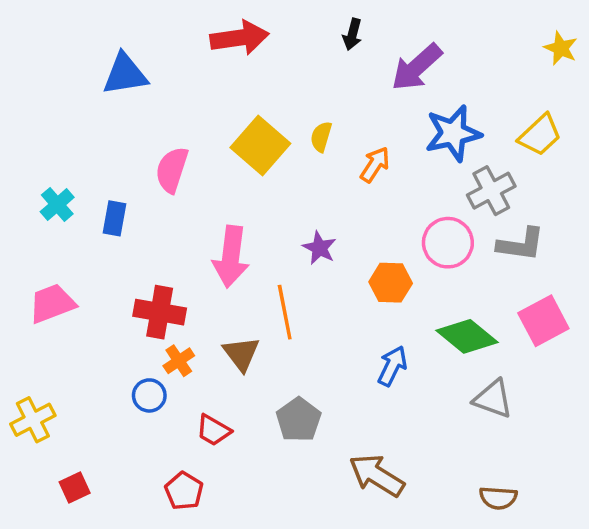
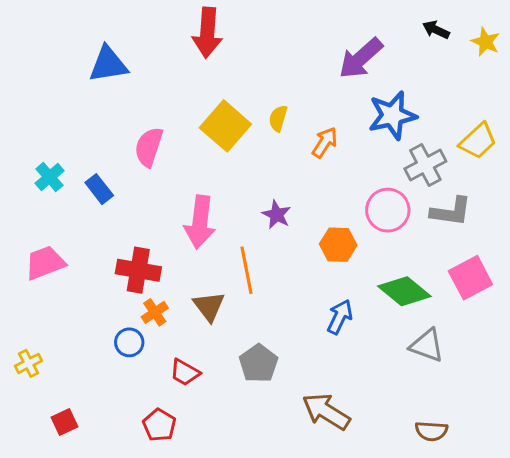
black arrow: (352, 34) -> (436, 30), moved, turned 100
red arrow: (240, 38) -> (207, 33), turned 102
yellow trapezoid: (540, 135) -> (478, 141), moved
blue rectangle: (115, 218) -> (99, 189), turned -48
yellow cross: (33, 420) -> (29, 363), size x0.7

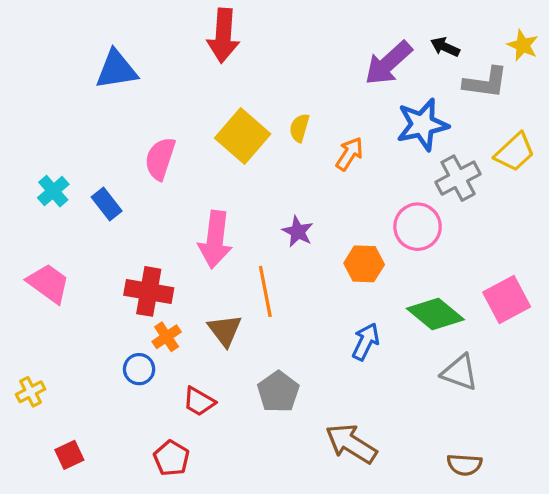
black arrow: (436, 30) -> (445, 47), moved
gray L-shape: (451, 212) -> (486, 83), moved
pink trapezoid: (45, 263) -> (48, 283), turned 57

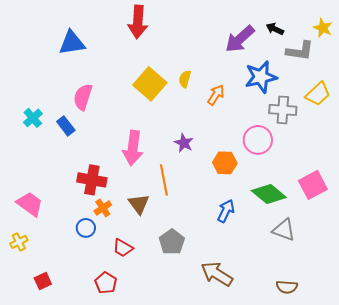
pink semicircle: (160, 159) -> (83, 97), moved
gray cross: (458, 178) -> (283, 110), turned 32
pink trapezoid: (48, 283) -> (30, 204), moved

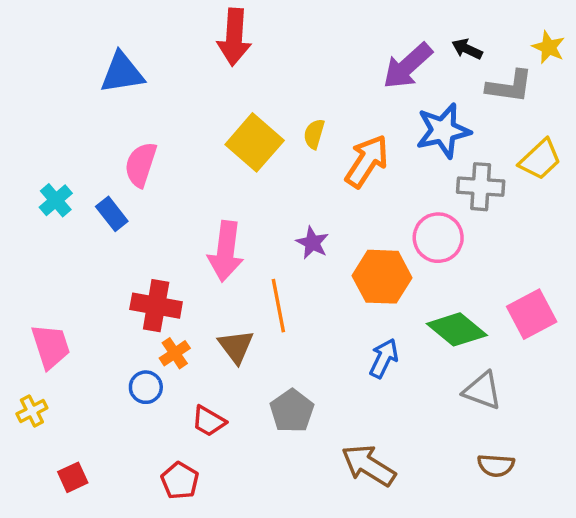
orange arrow: (216, 95) -> (367, 161), size x1.5
orange hexagon: (225, 163) -> (382, 277), size x1.4
pink trapezoid: (30, 204) -> (51, 346), turned 36
brown semicircle: (287, 287) -> (496, 465), moved

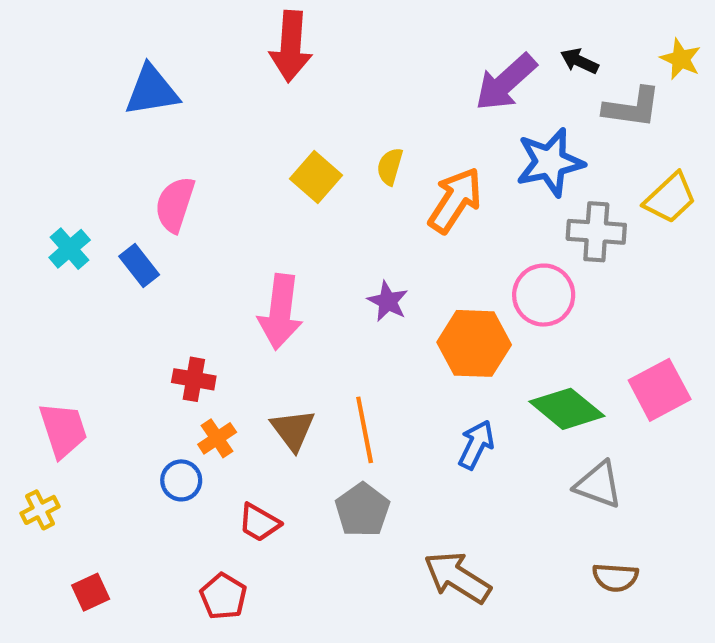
yellow square: (255, 142) -> (316, 177), size x0.7
red cross: (156, 306) -> (194, 379), size x0.7
orange line: (278, 306) -> (365, 430), moved

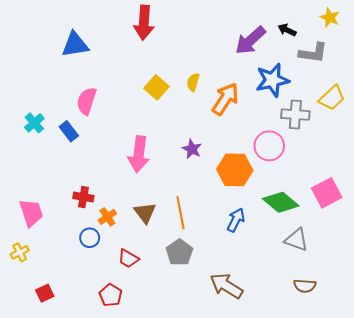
yellow star: (681, 59) -> (330, 17), moved
red cross: (194, 379) -> (83, 197), moved

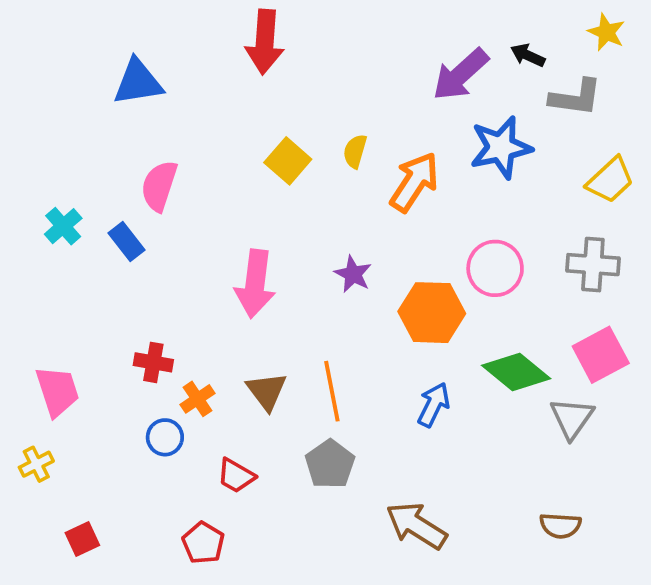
gray cross: (295, 115) -> (593, 265), moved
gray triangle: (296, 240) -> (572, 418), moved, turned 45

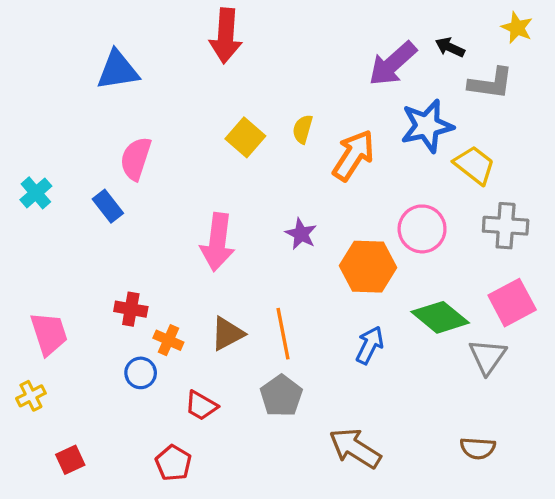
yellow trapezoid: (610, 180) -> (474, 165), moved, turned -99
cyan cross: (63, 226) -> (36, 193), moved
brown triangle: (267, 391) -> (227, 334), turned 39
orange cross: (198, 399) -> (168, 340), turned -32

